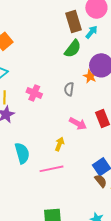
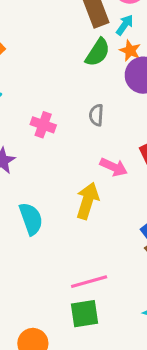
orange star: (90, 76) -> (130, 51), moved
yellow arrow: (60, 144) -> (88, 201), size x1.6
pink line: (52, 169) -> (89, 282), moved

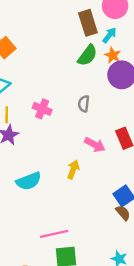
yellow arrow: (88, 201) -> (73, 170), size x0.7
cyan semicircle: (31, 219) -> (29, 181), turned 85
pink line: (89, 282) -> (54, 234), moved

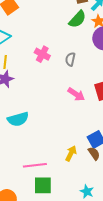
pink cross: (42, 109) -> (42, 54), moved
yellow arrow: (73, 170) -> (71, 153), moved

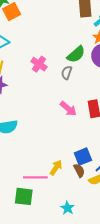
green semicircle: (77, 19) -> (76, 54), moved
pink line: (35, 165) -> (35, 177), moved

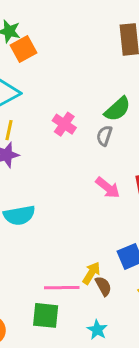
brown semicircle: (79, 170) -> (103, 286), moved
cyan star: (67, 208) -> (97, 330), moved

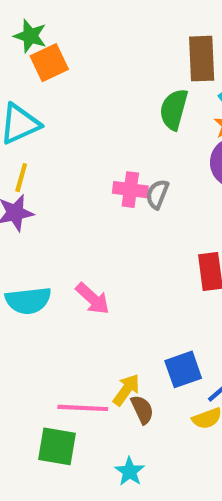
green semicircle: (117, 109) -> (174, 109), moved, turned 144
pink cross: (64, 124) -> (130, 190), moved, turned -30
pink arrow: (108, 188) -> (93, 299), moved

